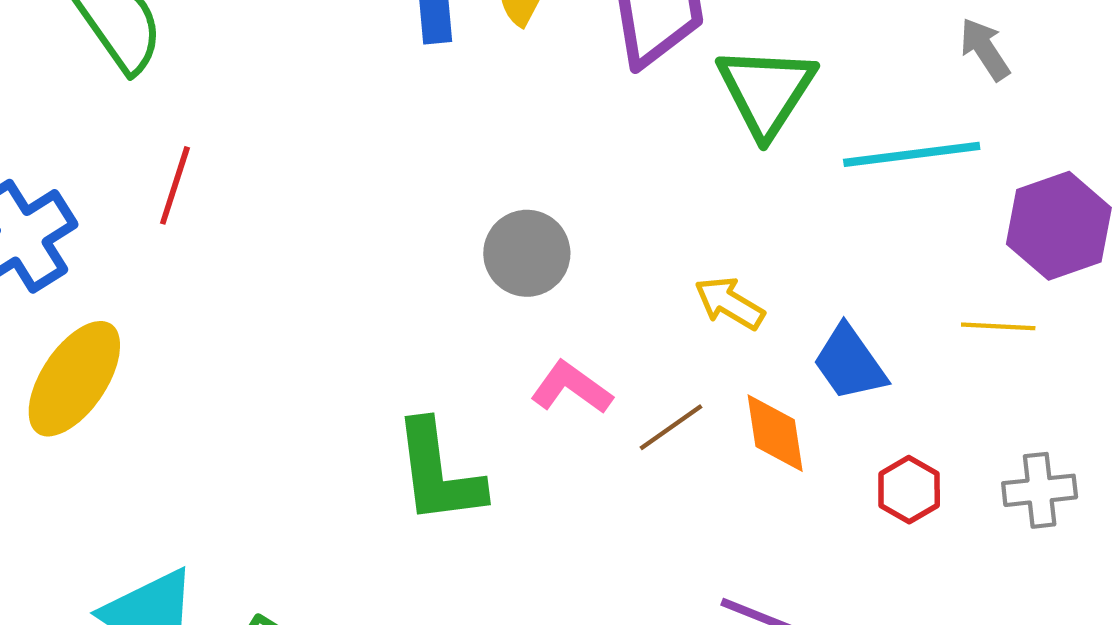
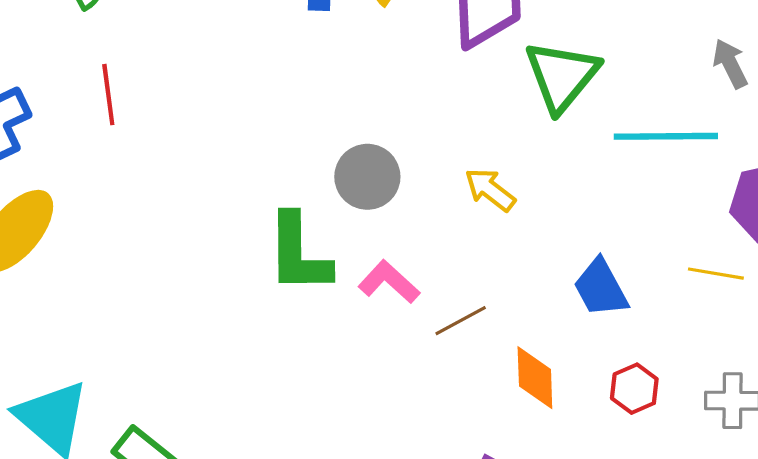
red line: (175, 185) -> (108, 95), turned -32
yellow arrow: (729, 303) -> (490, 190), moved
orange diamond: (775, 433) -> (535, 378), moved
green L-shape: (439, 473) -> (298, 253), moved

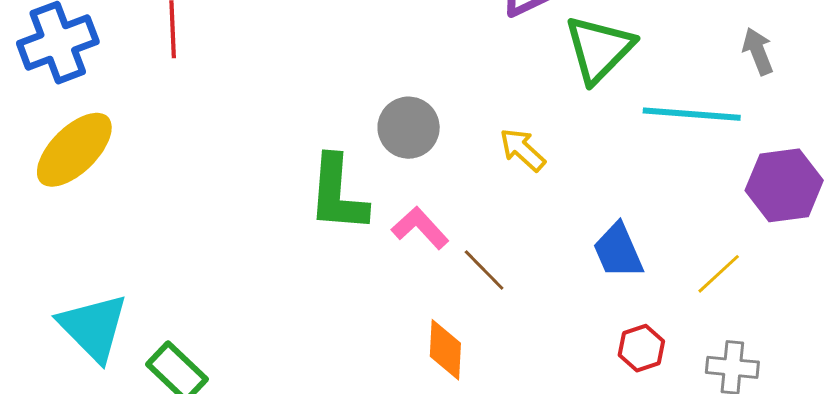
yellow line: (716, 274) -> (719, 274), moved, turned -57
brown line: (461, 321) -> (484, 270), turned 69
orange diamond: (535, 378) -> (445, 350), moved

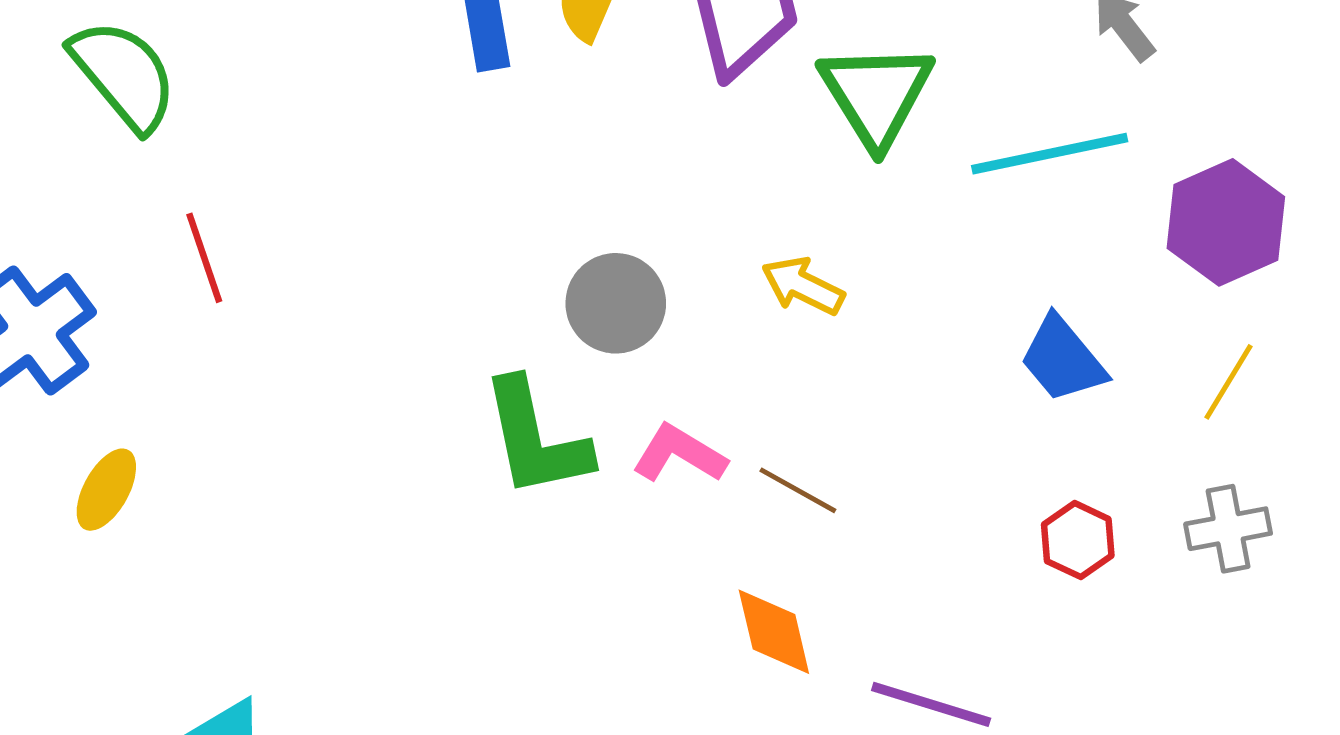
yellow ellipse: (74, 150) -> (106, 490), size x0.6
blue trapezoid: (618, 251) -> (1063, 359), moved
yellow line: (719, 274) -> (1229, 382), moved

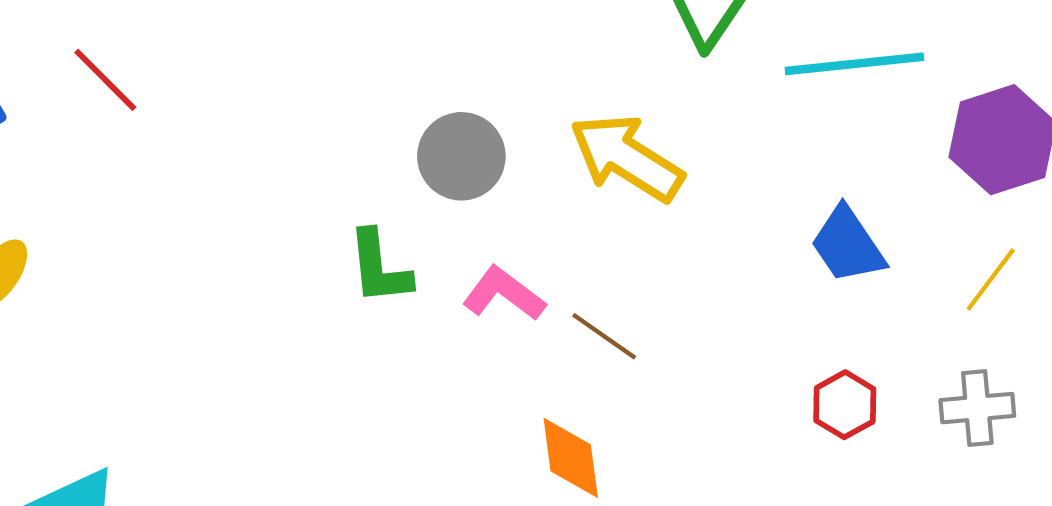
red line: (204, 258) -> (105, 80), turned -32
yellow arrow: (803, 286) -> (627, 158), size x1.6
green L-shape: (536, 438) -> (379, 267), size x0.7

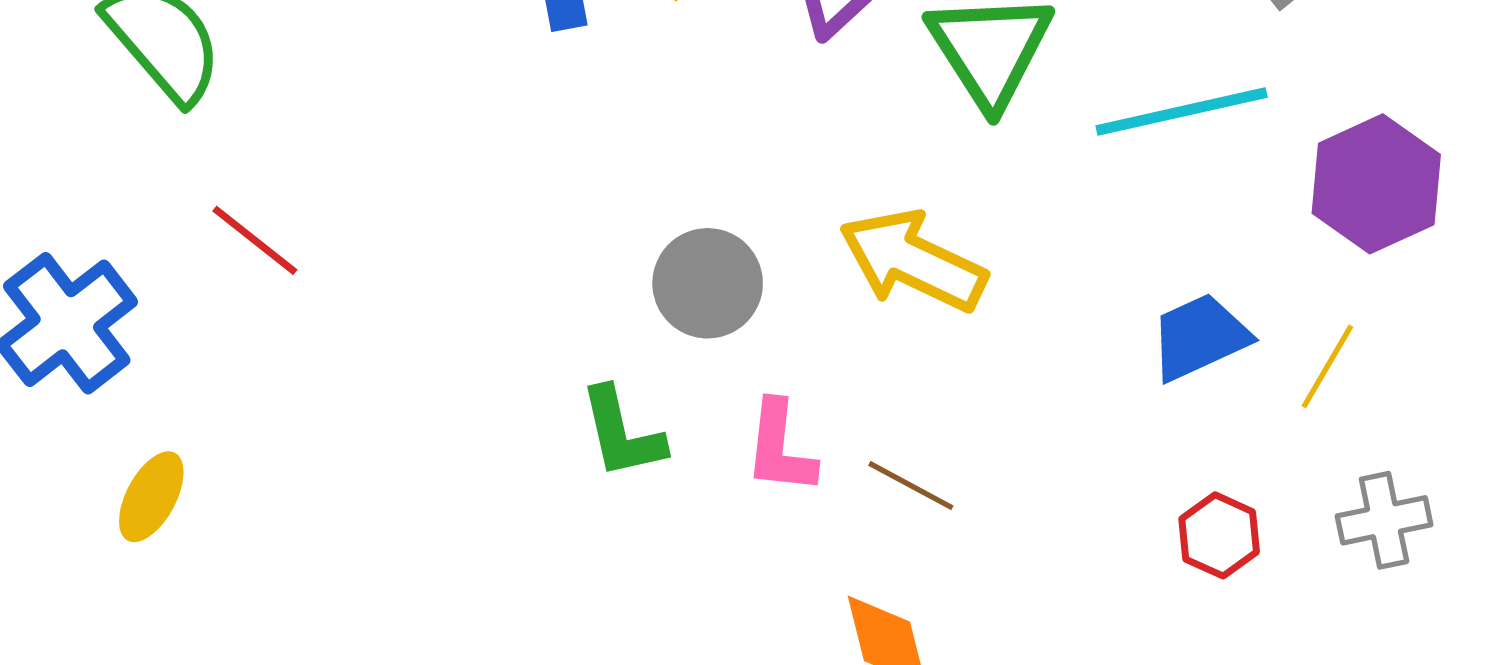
blue trapezoid: (848, 245) -> (1200, 337), turned 106
yellow line: (991, 280) -> (1327, 366), moved
pink L-shape: (504, 294) -> (780, 448), turned -114

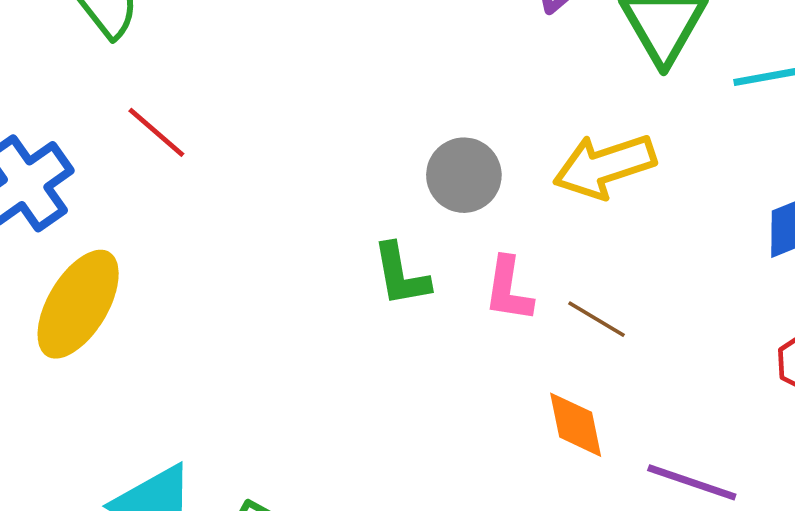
yellow arrow: (913, 261) -> (605, 166), turned -46
yellow ellipse: (151, 497) -> (78, 304), size x1.8

